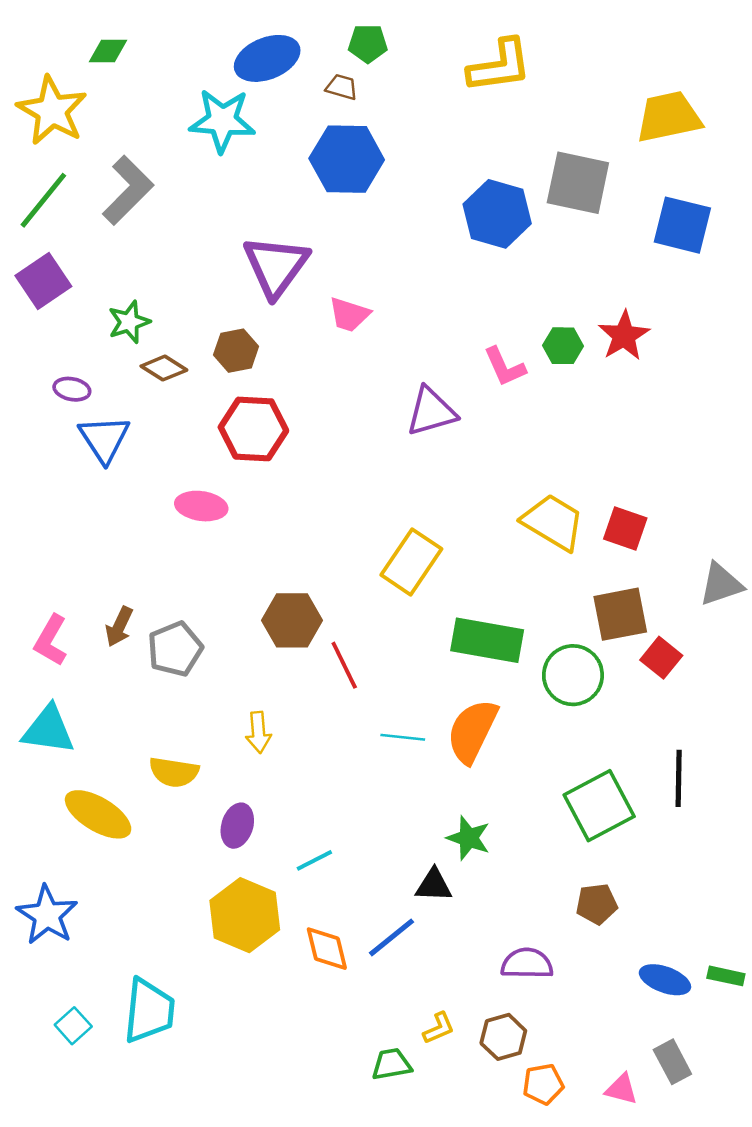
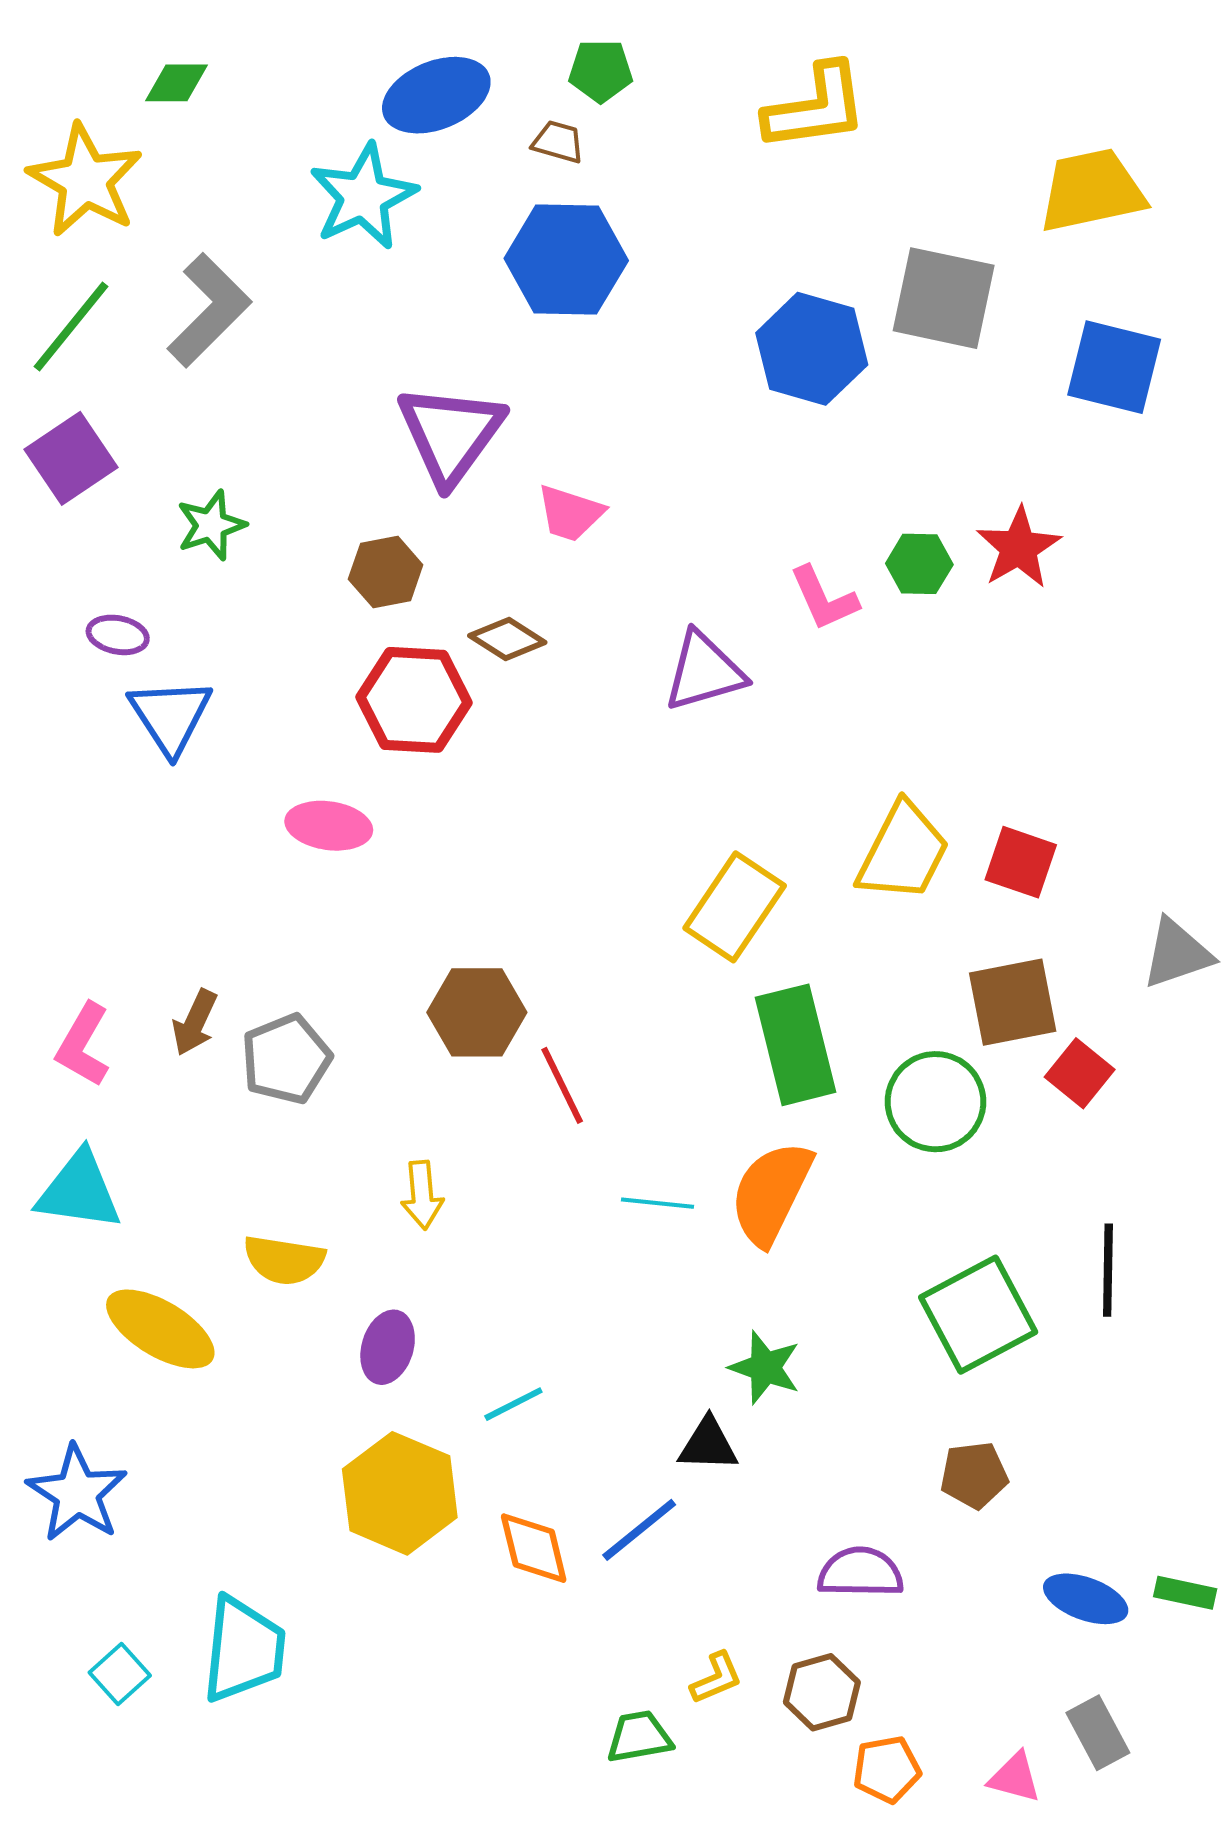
cyan star: (222, 121) -> (363, 197), turned -30
brown diamond: (164, 368) -> (507, 639), moved
yellow trapezoid: (553, 522) -> (903, 852), turned 86
yellow rectangle: (411, 562) -> (735, 907), moved
green rectangle: (487, 640) -> (795, 1045), turned 66

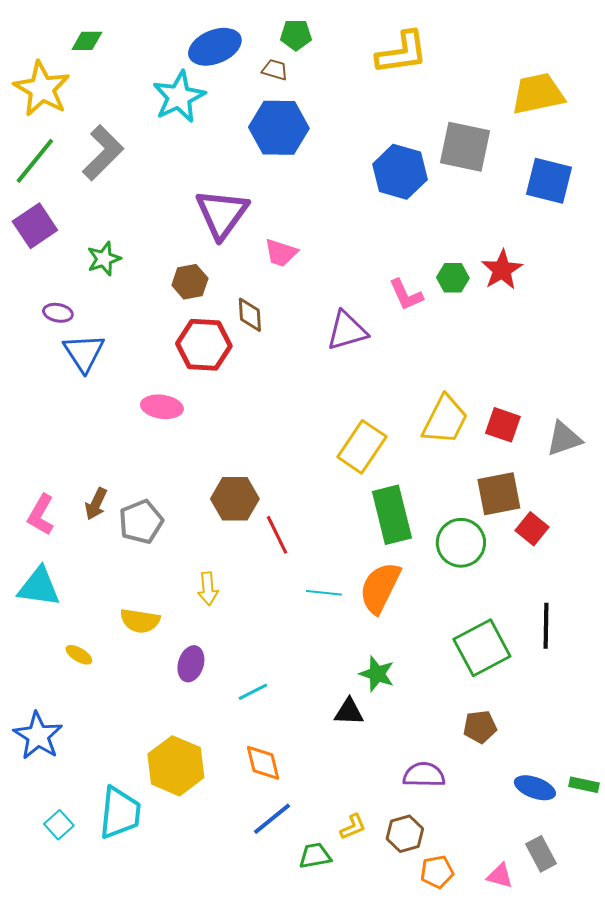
brown diamond: (507, 639) -> (250, 315), turned 54
gray triangle: (1177, 954) -> (564, 439), moved
yellow ellipse: (160, 1329) -> (79, 655), size x0.5
yellow hexagon: (400, 1493) -> (176, 766), moved
blue line: (639, 1530) -> (272, 819), moved

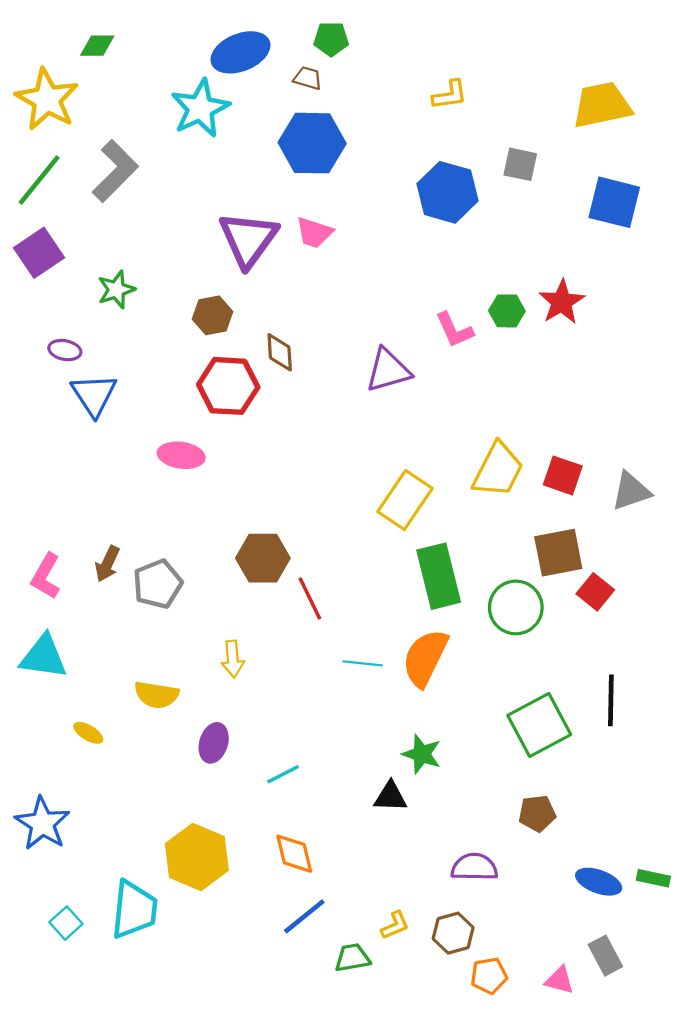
yellow L-shape: (402, 53) -> (450, 95), moved, size x0.6
gray square: (465, 147) -> (520, 164), size x0.6
pink trapezoid: (281, 253) -> (314, 233), moved

